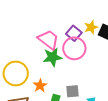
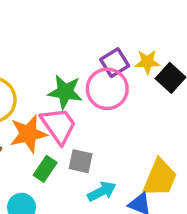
pink trapezoid: (49, 40) -> (59, 125), moved
orange star: (40, 86) -> (28, 134), size x1.5

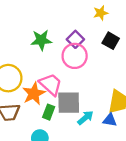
yellow star: (147, 62) -> (101, 13), moved
green star: (65, 92) -> (41, 40), moved
gray square: (81, 161) -> (69, 103), size x1.6

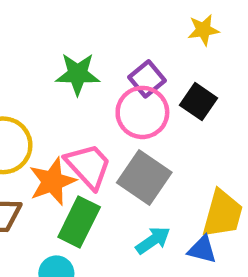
black square: (111, 41) -> (199, 102), moved
gray square: (69, 103) -> (144, 177), moved, turned 30
green rectangle: (49, 112) -> (79, 222), size x1.5

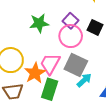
pink trapezoid: (88, 166) -> (50, 64), turned -100
cyan arrow: (153, 240) -> (84, 80), moved

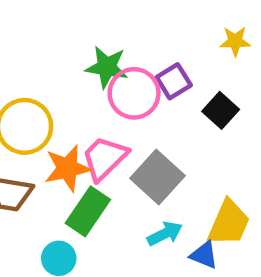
pink circle: (71, 36) -> (134, 93), moved
cyan arrow: (84, 80) -> (165, 234), moved

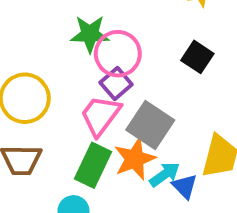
purple square: (174, 81) -> (116, 84), moved
orange star: (67, 168) -> (135, 159), moved
blue triangle: (204, 255) -> (185, 186), moved, turned 32

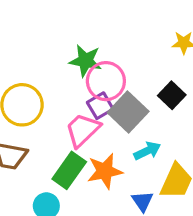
gray square: (150, 125) -> (128, 112), moved
cyan arrow: (165, 175) -> (147, 151), moved

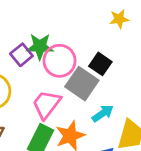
black square: (172, 95) -> (100, 64), moved
purple square: (100, 106) -> (21, 55), moved

